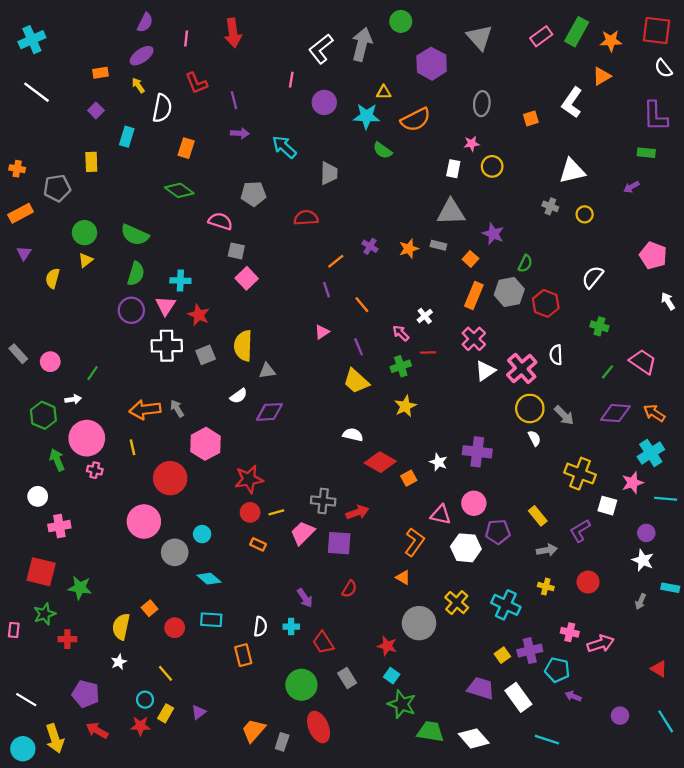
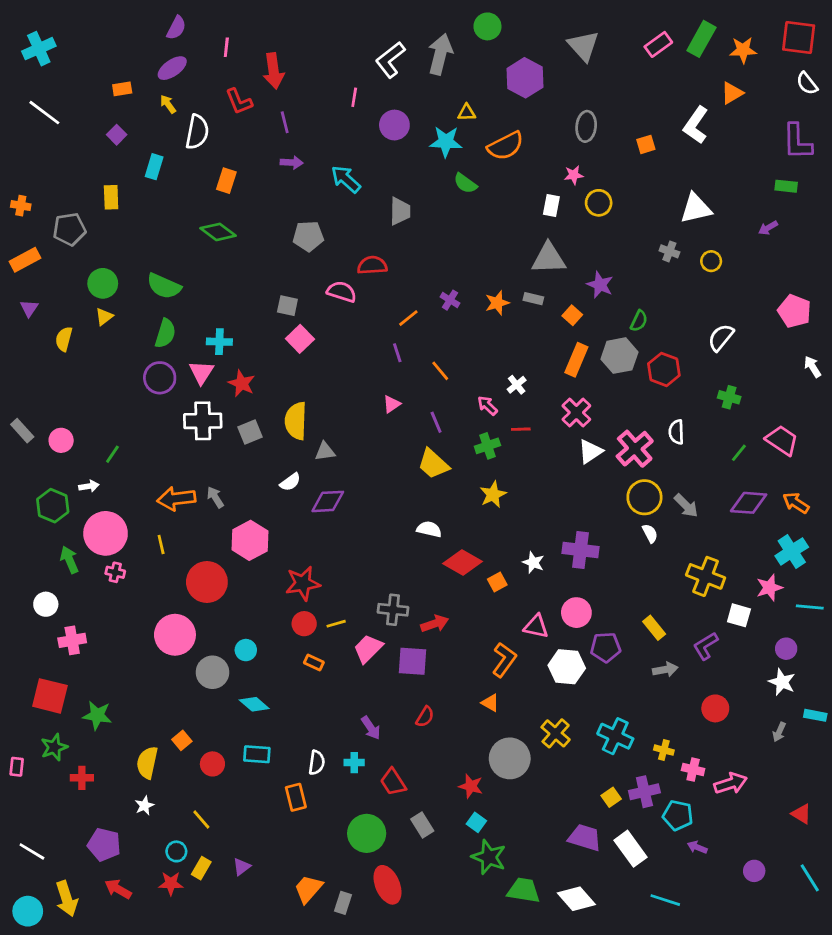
red arrow: (233, 33) -> (274, 71), moved
pink semicircle: (220, 221) -> (342, 292), moved
yellow cross: (546, 587) -> (664, 750), moved

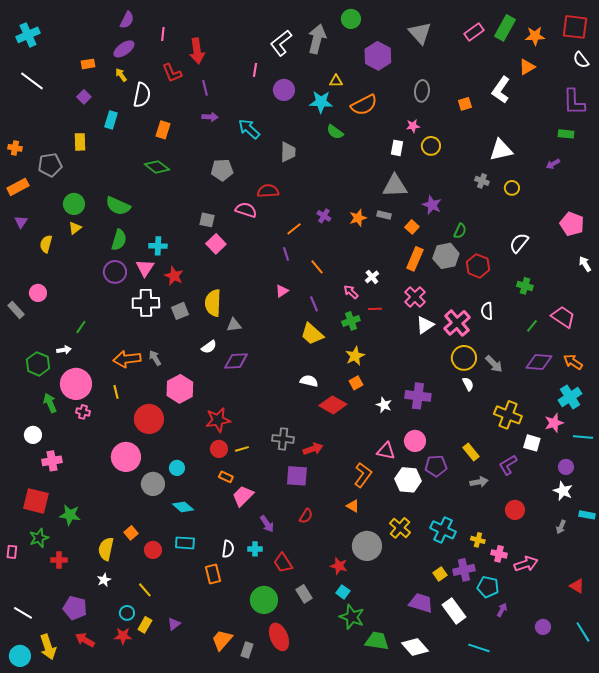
pink circle: (61, 440) -> (38, 293), moved
orange square: (497, 582) -> (356, 383), moved
pink trapezoid: (368, 649) -> (243, 496), moved
purple arrow: (697, 847) -> (502, 610), turned 96

